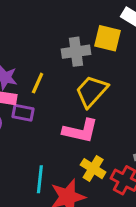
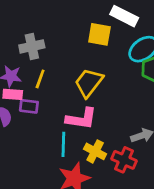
gray cross: (76, 52) -> (32, 46), moved
cyan line: (40, 179) -> (63, 144), moved

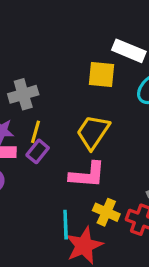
purple rectangle: (29, 106) -> (38, 151), moved, turned -54
cyan line: (63, 144) -> (66, 225), moved

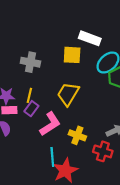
gray cross: (23, 94) -> (30, 62), moved, turned 30
pink L-shape: (87, 175) -> (50, 124), moved, turned -35
yellow cross: (106, 212) -> (77, 135), moved

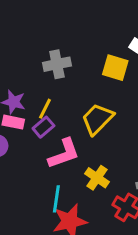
gray cross: (30, 62) -> (57, 64), turned -36

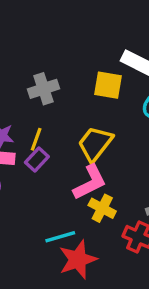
pink L-shape: (64, 154) -> (90, 182), moved
cyan line: (56, 199) -> (60, 237), turned 72

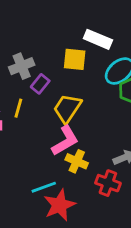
purple rectangle: (37, 160) -> (40, 84), moved

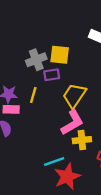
yellow square: (75, 59) -> (60, 55), moved
purple rectangle: (40, 84) -> (52, 75), turned 42
yellow cross: (77, 161) -> (82, 140), turned -30

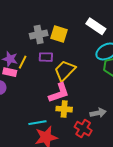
purple rectangle: (52, 75) -> (46, 57), moved
yellow line: (33, 95) -> (23, 62), moved

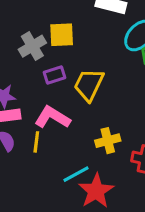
yellow line: (23, 62) -> (36, 142), moved
pink L-shape: (59, 93) -> (52, 117), moved, turned -110

